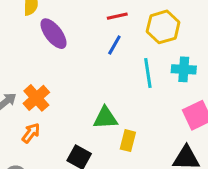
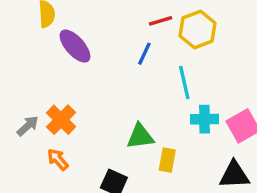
red line: (117, 16) -> (160, 21), moved
cyan cross: (184, 69) -> (205, 119), moved
orange arrow: (31, 133) -> (58, 159), turned -75

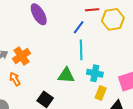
cyan line: (184, 83) -> (81, 50), moved
cyan cross: (205, 119) -> (95, 73), moved
yellow rectangle: (167, 160) -> (101, 93), moved

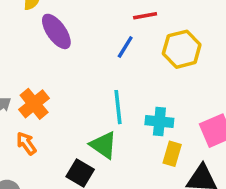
yellow hexagon: (113, 19) -> (182, 49), moved
cyan line: (81, 50) -> (118, 107), moved
green triangle: (66, 75) -> (103, 145), moved, turned 36

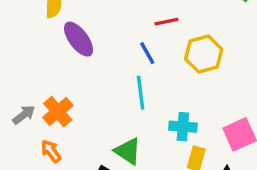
blue line: (125, 47) -> (147, 53), turned -60
cyan line: (118, 107) -> (141, 93), moved

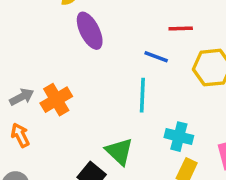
blue line: (147, 53) -> (156, 57), turned -50
orange arrow: (51, 151) -> (20, 135), moved

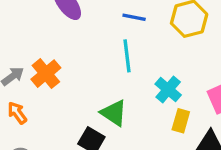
cyan cross: (179, 137) -> (168, 89), turned 35

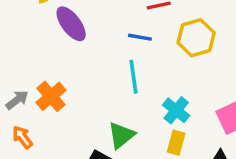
green triangle: (114, 113) -> (121, 135), turned 48
yellow rectangle: (181, 121) -> (176, 143), moved

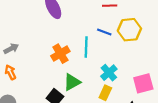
blue line: (140, 37) -> (104, 32), moved
orange cross: (51, 96) -> (60, 54), moved

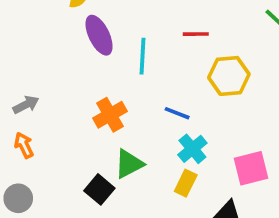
blue line: (104, 32) -> (177, 113), moved
cyan line: (86, 47) -> (142, 56), moved

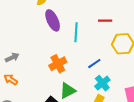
blue line: (177, 113) -> (94, 64), turned -56
orange arrow: (24, 145) -> (11, 80), turned -32

